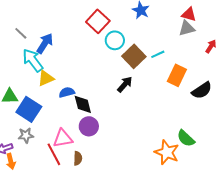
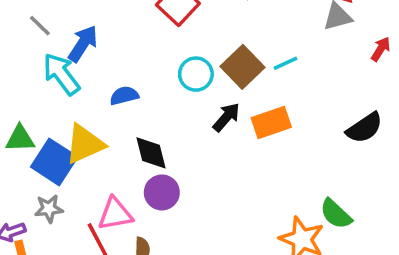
cyan circle: (115, 40) -> (196, 74), moved
orange rectangle: (177, 75) -> (271, 122), moved, turned 45
yellow triangle: (46, 78) -> (85, 144), moved, size x1.4
blue semicircle: (67, 92) -> (124, 96), moved

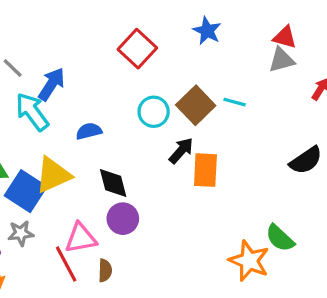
cyan line: (286, 63) -> (235, 102), turned 40
orange rectangle: (271, 122) -> (205, 170), moved, turned -68

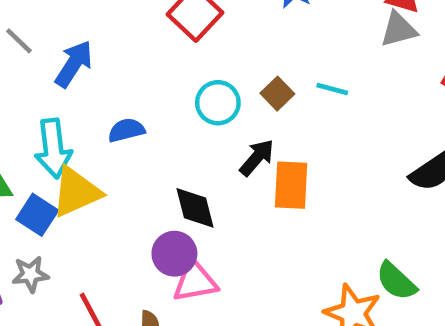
brown square: (196, 105) -> (277, 94), size x0.6
cyan arrow: (32, 112) -> (53, 148), moved, turned -150
black diamond: (113, 183) -> (195, 208), moved
blue square: (26, 191) -> (37, 215), size x0.7
pink triangle: (81, 238) -> (195, 281), moved

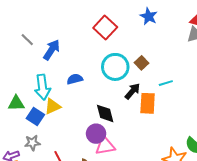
cyan line: (332, 89) -> (166, 83), moved, turned -32
cyan circle: (218, 103) -> (115, 67), size x1.4
yellow triangle: (76, 192) -> (53, 106), size x0.7

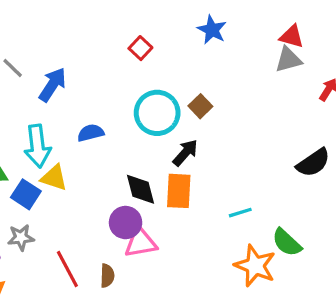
red square: (105, 27) -> (140, 48), size x0.6
cyan line: (166, 83) -> (240, 213), moved
orange rectangle: (148, 103) -> (179, 191), moved
yellow triangle: (53, 106) -> (54, 178), turned 42

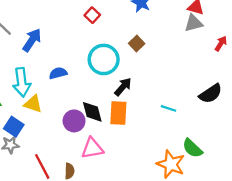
brown square: (200, 106) -> (137, 44), moved
blue square: (26, 194) -> (14, 127), moved
cyan line: (240, 213) -> (169, 108), moved, turned 35
purple circle: (126, 223) -> (74, 121), moved

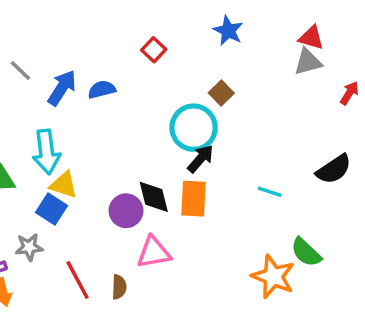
cyan circle: (104, 59) -> (194, 128), moved
blue semicircle: (58, 73) -> (102, 90), moved
blue square: (14, 127) -> (52, 209), moved

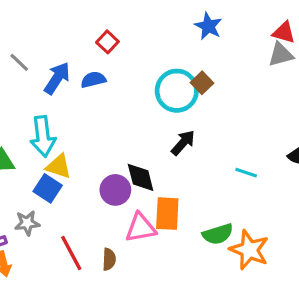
red square: (154, 50) -> (107, 42), moved
cyan circle: (194, 128) -> (177, 91), moved
orange rectangle: (194, 199) -> (167, 214), moved
green semicircle: (306, 252) -> (218, 234), moved, turned -60

